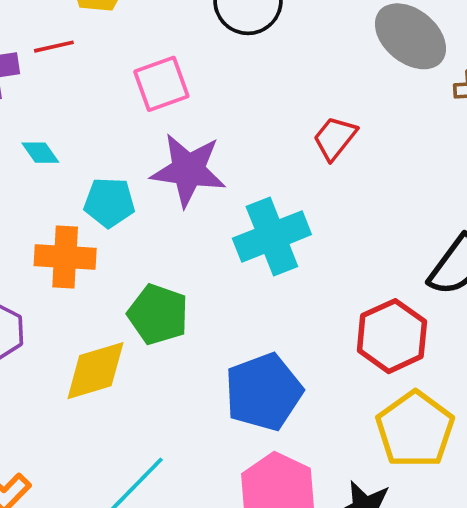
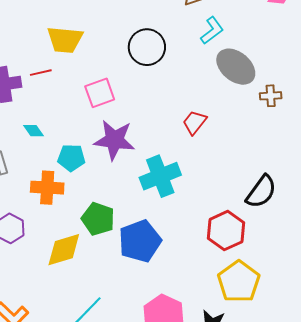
blue pentagon: (264, 392) -> (140, 241), moved

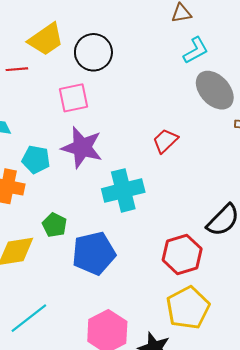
yellow trapezoid: (65, 40) -> (46, 39), turned -48
black circle: (147, 47) -> (93, 52), moved
green pentagon: (98, 219) -> (54, 225), size x0.7

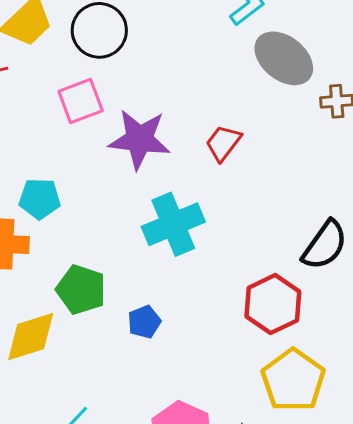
purple star: (82, 147) -> (139, 139), moved
green pentagon: (54, 225) -> (81, 290), size x1.4
blue pentagon: (94, 253) -> (144, 322), size x0.5

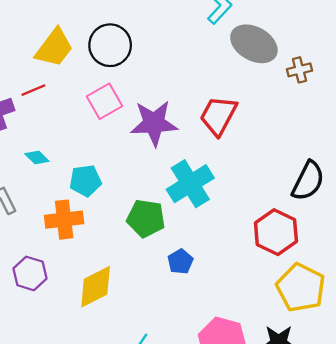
red trapezoid: (223, 143) -> (218, 116), size x1.4
green pentagon: (81, 290) -> (146, 218), moved

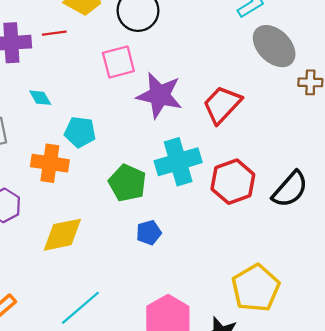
red hexagon: (276, 232) -> (233, 182), moved

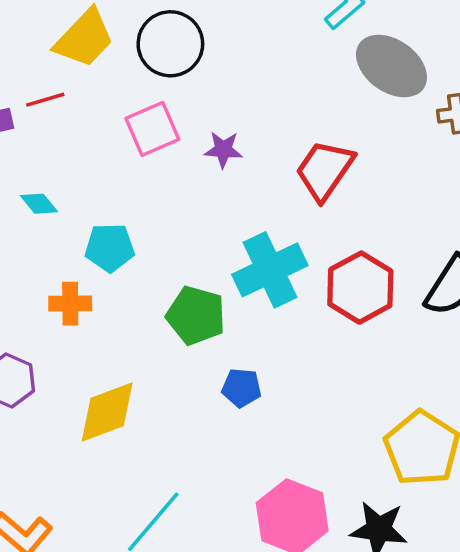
purple star: (159, 95) -> (223, 150), moved, size x0.5
orange cross: (50, 163) -> (70, 304), size x0.7
blue pentagon: (149, 233) -> (241, 388), turned 30

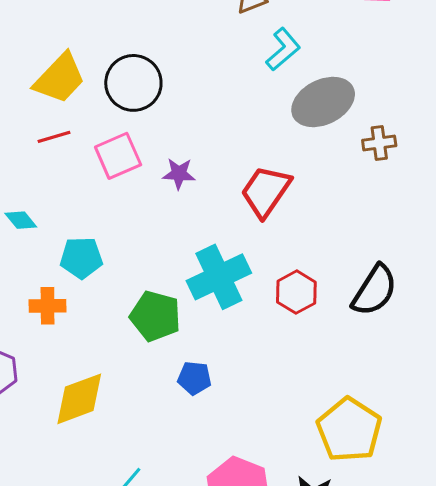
gray ellipse: (391, 66) -> (323, 102), turned -62
red line: (45, 100) -> (54, 137), moved
red hexagon: (360, 288) -> (296, 292), size x0.7

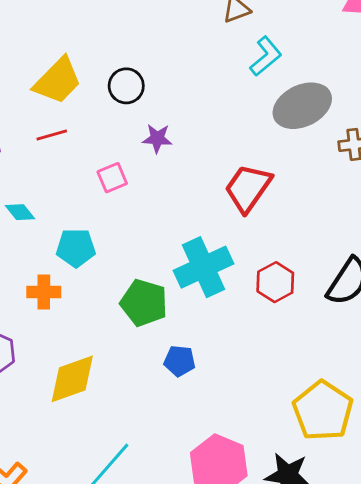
black circle: (133, 83) -> (126, 86), size x0.7
pink square: (118, 156) -> (112, 178), moved, size x0.7
purple star: (179, 174) -> (157, 138), moved

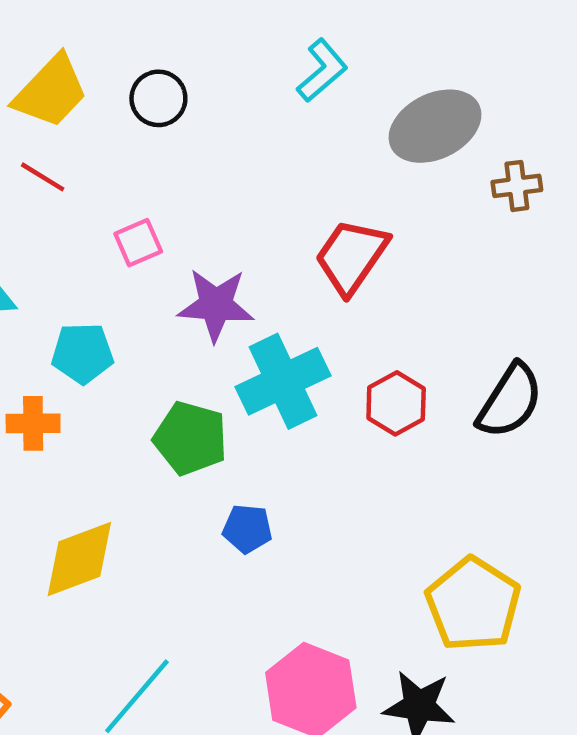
cyan L-shape: (266, 56) -> (322, 70), moved
red line: (52, 135) -> (43, 177), turned 48
purple star: (157, 138) -> (216, 305), moved, size x1.6

